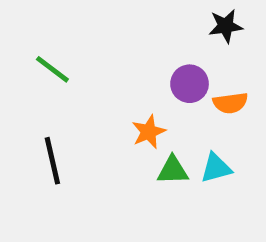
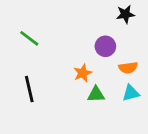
orange semicircle: (230, 103) -> (128, 68), moved
cyan triangle: (216, 168) -> (131, 93), moved

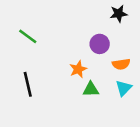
cyan triangle: (131, 93) -> (124, 88), turned -30

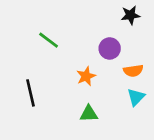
green line: (28, 36) -> (49, 40), moved
green triangle: (91, 89) -> (89, 114), moved

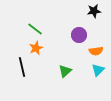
orange star: (86, 76) -> (36, 48), moved
green triangle: (89, 114) -> (65, 71), moved, turned -40

